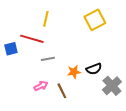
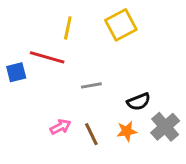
yellow square: (95, 20) -> (121, 25), moved
gray line: (48, 59) -> (91, 85), moved
orange star: (74, 72) -> (127, 131), moved

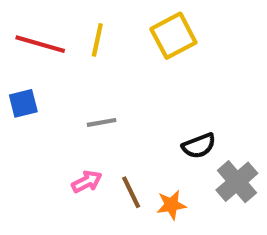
red line: (47, 57) -> (40, 44), moved
gray line: (91, 85) -> (102, 122), moved
orange star: (127, 131) -> (171, 205), moved

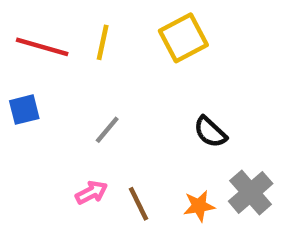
gray line: (102, 122) -> (107, 130), turned -40
black semicircle: (199, 146) -> (210, 132), moved, turned 64
orange star: (171, 205) -> (199, 206), moved

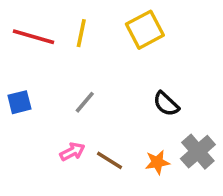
blue square: (24, 110) -> (19, 102), moved
brown line: (139, 204) -> (110, 160), turned -32

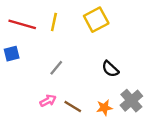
blue square: (19, 102) -> (12, 54), moved

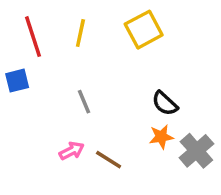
red line: (22, 24) -> (33, 37), turned 56
gray line: (56, 68) -> (84, 102), turned -63
orange star: (104, 108) -> (161, 137), moved

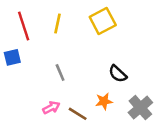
orange star: (161, 137) -> (104, 101), moved

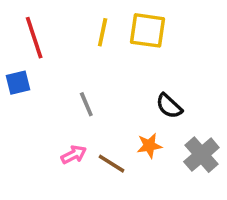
yellow square: (103, 21) -> (147, 30), turned 36
yellow line: (58, 23) -> (103, 32), moved

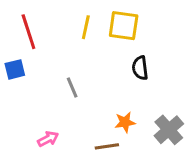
black semicircle: (169, 106) -> (140, 68), moved, turned 40
pink arrow: (74, 155) -> (48, 139), moved
brown line: (112, 164) -> (107, 146), moved, turned -40

